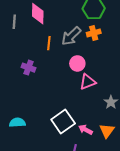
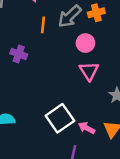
pink circle: (77, 63) -> (85, 43), moved
pink triangle: (88, 82) -> (89, 71), turned -42

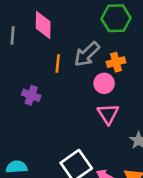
orange cross: (96, 13) -> (116, 62), moved

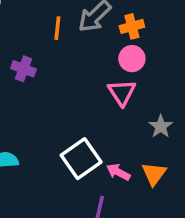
pink circle: (104, 83) -> (132, 59), moved

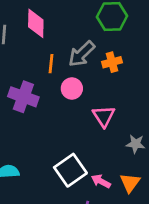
pink circle: (132, 59) -> (72, 88), moved
purple cross: (24, 69) -> (23, 97), size x1.5
gray star: (161, 126) -> (136, 144), turned -30

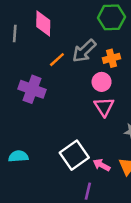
orange line: (51, 64) -> (57, 60), turned 42
pink circle: (72, 88) -> (102, 82), moved

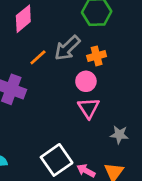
pink diamond: (43, 24) -> (23, 19), turned 50

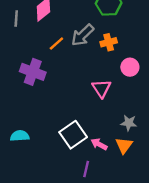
pink circle: (86, 81) -> (130, 67), moved
gray star: (119, 135) -> (129, 123), moved

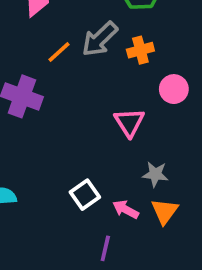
gray star: (129, 123) -> (155, 174), moved
white square: (73, 135) -> (85, 195), size x0.7

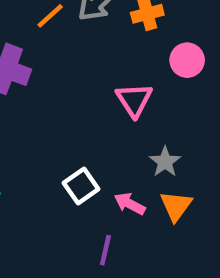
gray star: (155, 174) -> (165, 162), turned 30

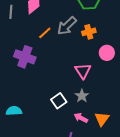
gray star: (165, 162) -> (82, 96), moved
white square: (81, 186) -> (59, 101), moved

